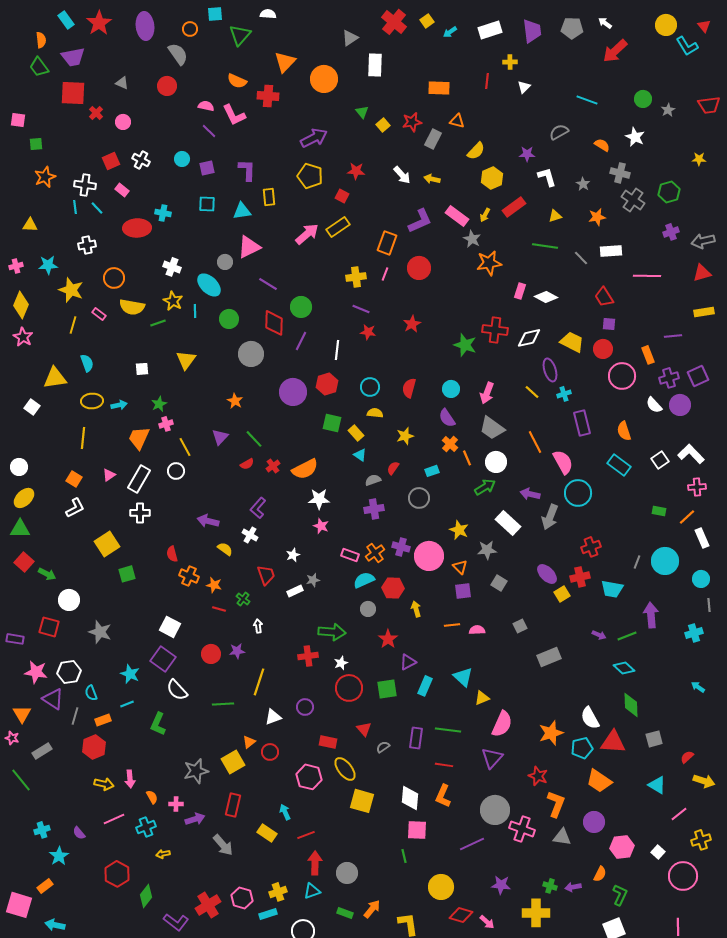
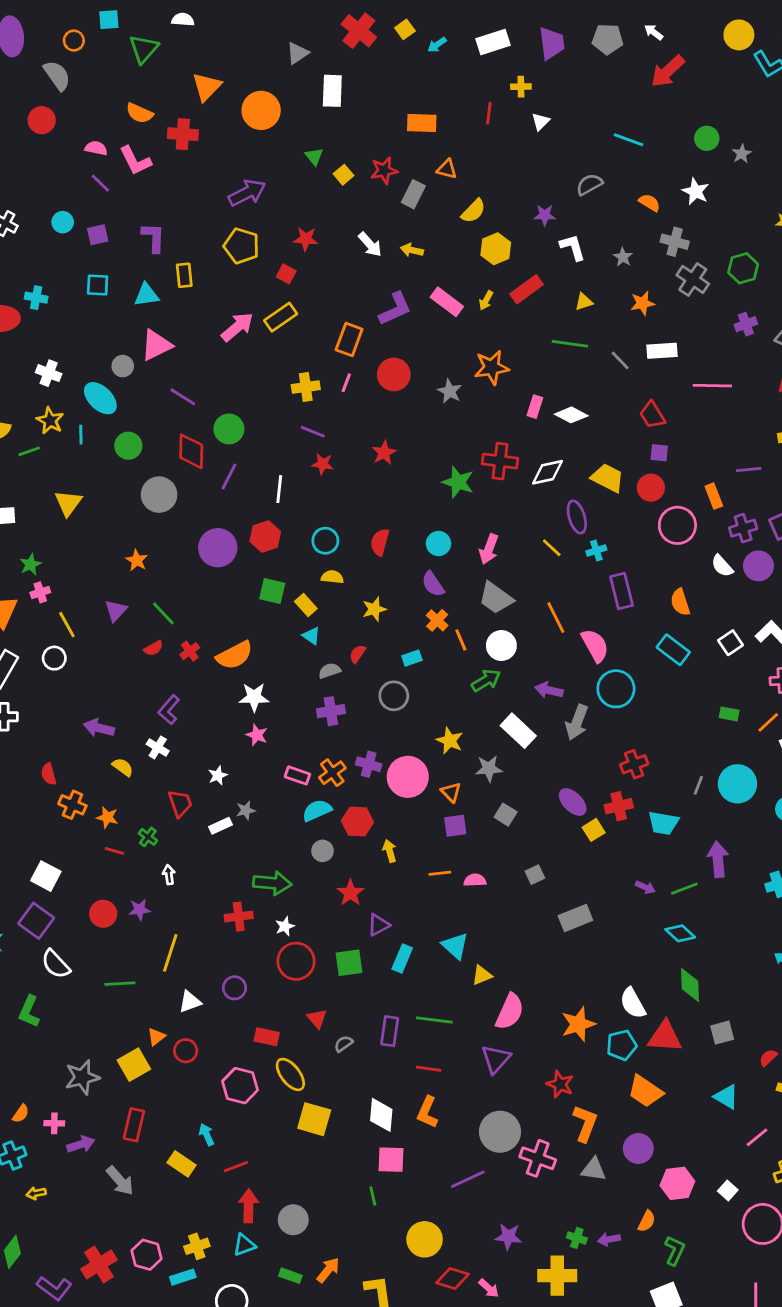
gray star: (472, 239) -> (450, 391), moved
orange semicircle: (152, 797) -> (21, 1114), turned 64

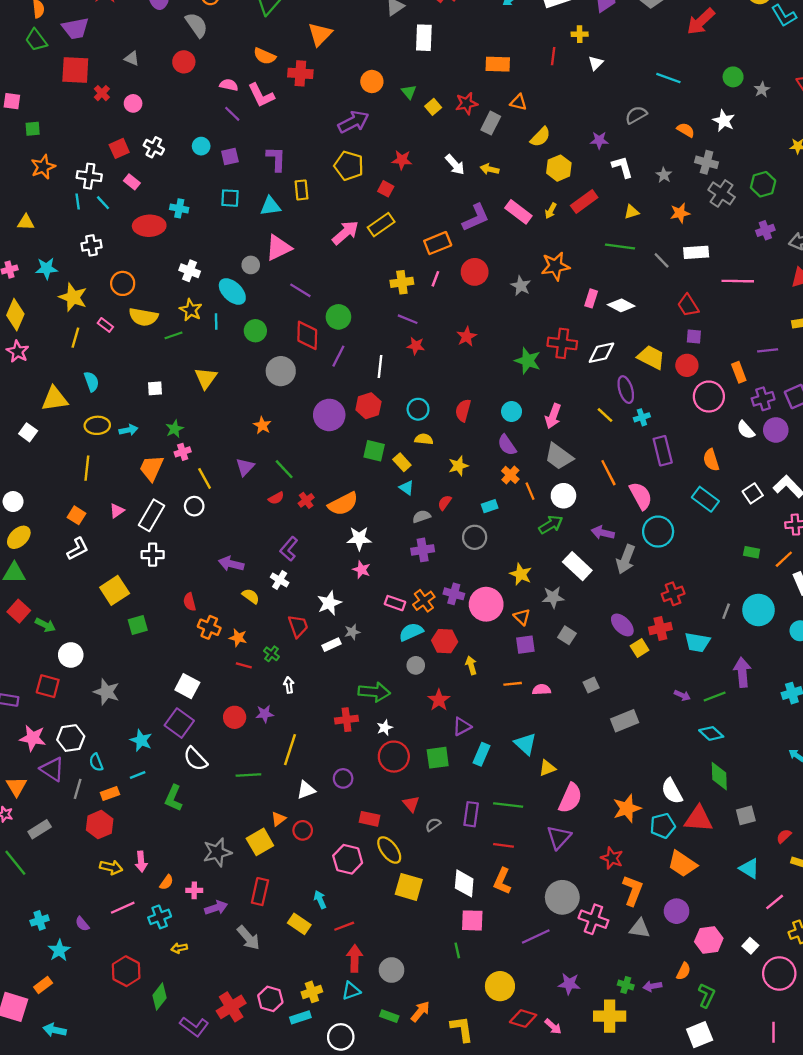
orange circle: (261, 110) -> (372, 81), moved, size x0.7
orange rectangle: (349, 340) -> (438, 243), turned 48
white star: (218, 775) -> (329, 603), size x1.5

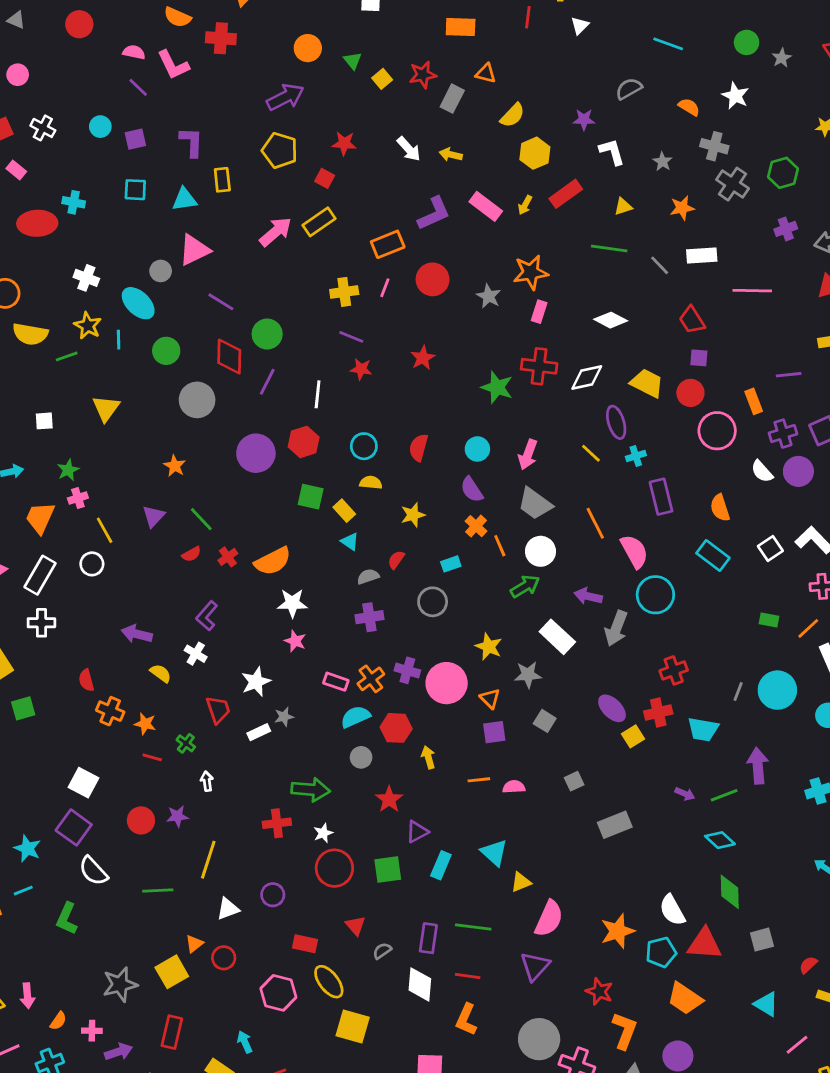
pink rectangle: (591, 298) -> (539, 312), moved
white diamond: (464, 883) -> (420, 984), moved

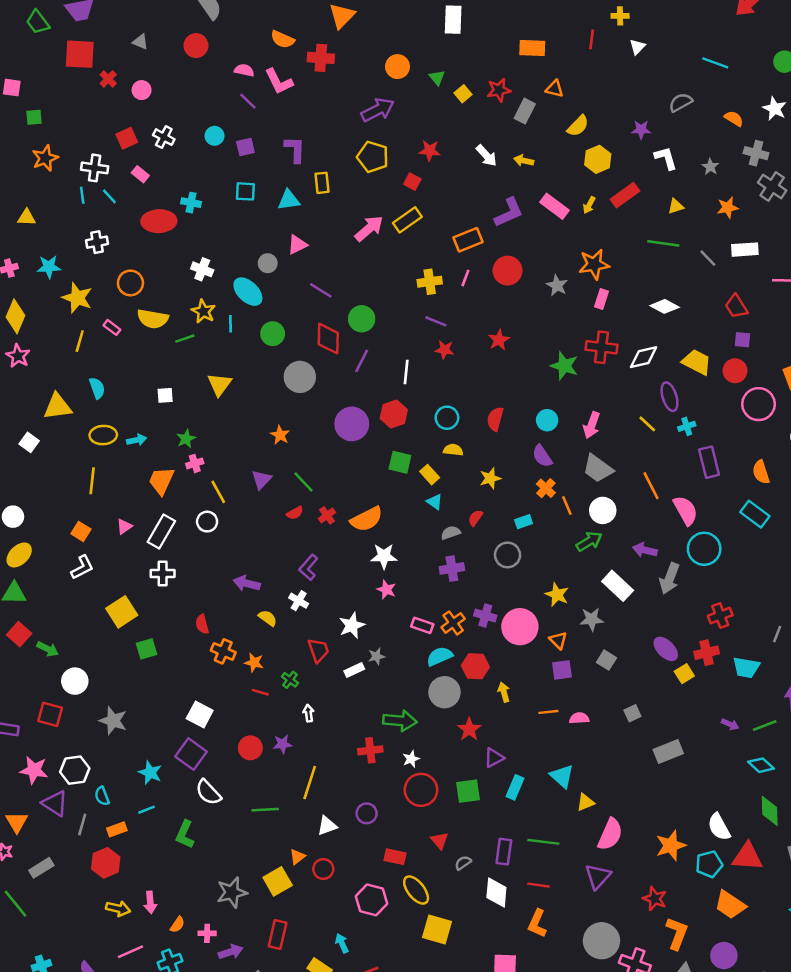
pink triangle: (194, 250) -> (297, 245), size x0.7
gray circle: (361, 757) -> (444, 692), size x1.6

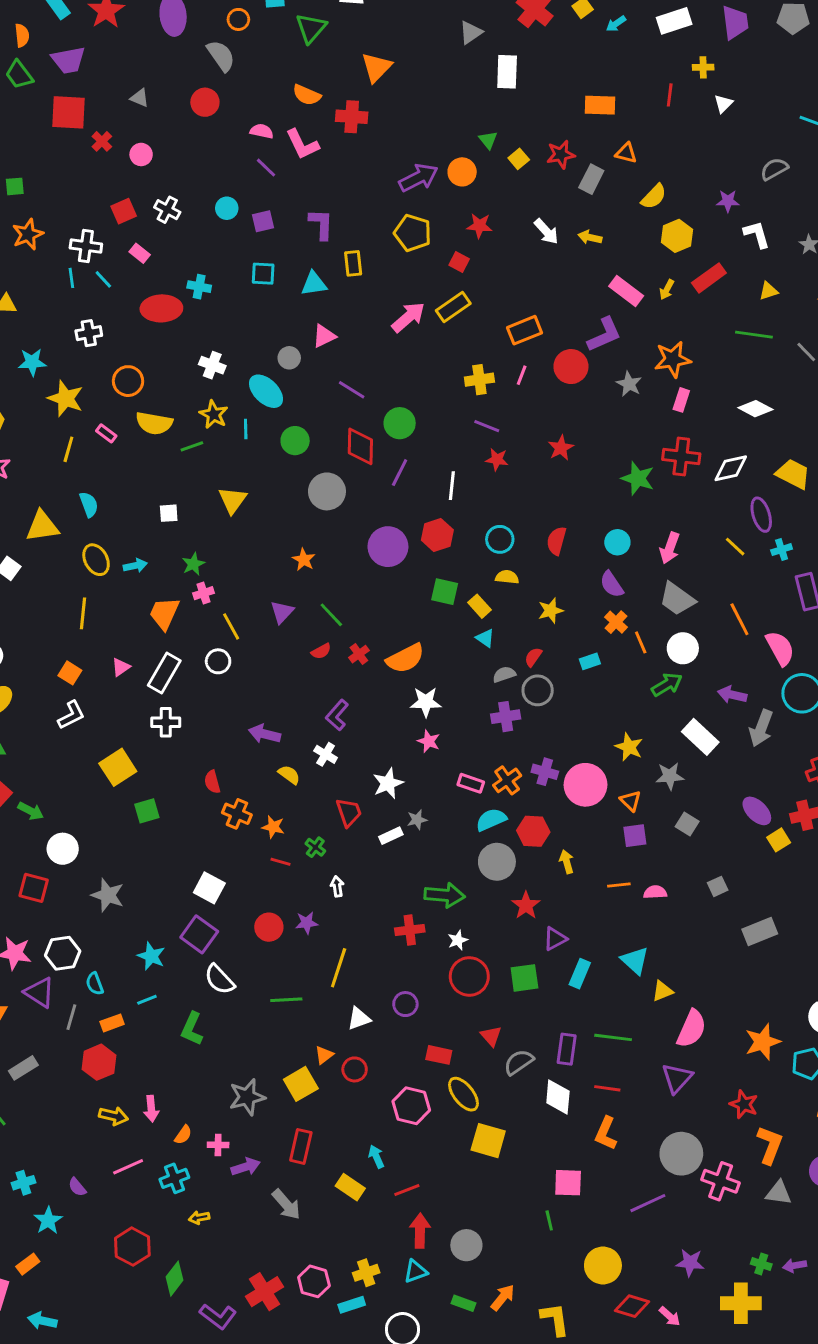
orange circle: (397, 67) -> (462, 172), moved
purple L-shape: (509, 212) -> (604, 335), moved
yellow ellipse: (103, 435) -> (96, 560), turned 65
gray circle: (508, 555) -> (538, 690), moved
gray semicircle: (463, 863) -> (519, 1062), size x1.5

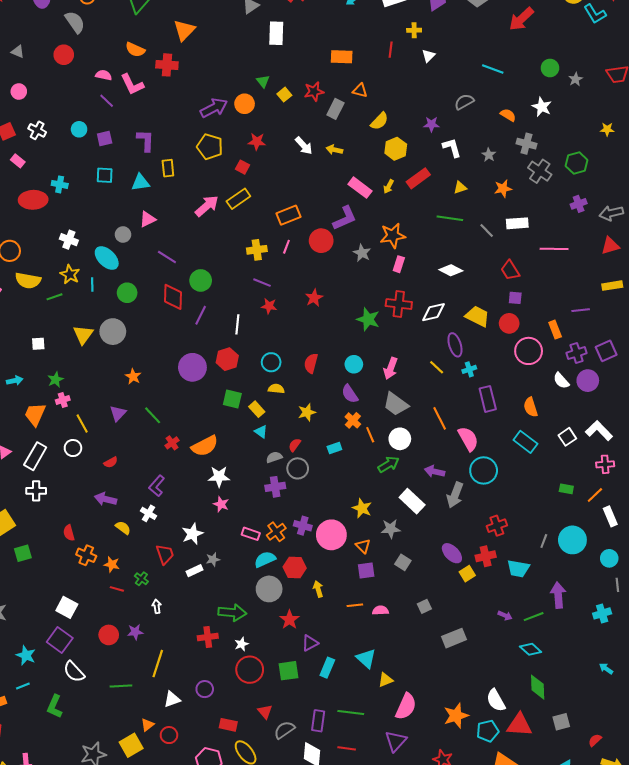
gray circle: (327, 491) -> (113, 332), moved
red semicircle: (321, 651) -> (111, 462), moved

